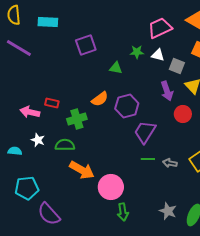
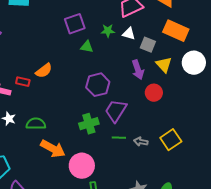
purple square: (86, 45) -> (75, 24), moved
orange semicircle: (100, 99) -> (44, 71), moved
green cross: (77, 119) -> (89, 124), moved

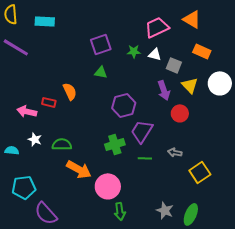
orange rectangle: (176, 31) -> (202, 51), size x0.7
green triangle: (87, 47) -> (101, 72), moved
orange semicircle: (44, 71) -> (70, 91), turned -78
yellow square: (171, 140) -> (200, 172), moved
gray arrow: (141, 142) -> (175, 152), moved

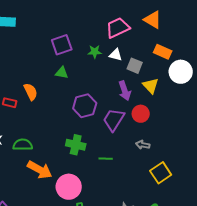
white circle: (220, 83) -> (181, 72), moved
purple trapezoid: (142, 131) -> (114, 120), moved
green cross: (115, 144) -> (76, 145), turned 30
gray arrow: (175, 152) -> (143, 145), moved

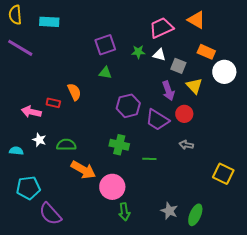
purple trapezoid: (114, 120) -> (157, 120), turned -90
yellow square: (161, 173) -> (223, 174), moved, turned -30

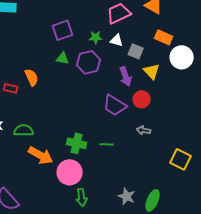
purple hexagon: (128, 106) -> (89, 62), moved
green cross: (119, 145) -> (77, 143), moved

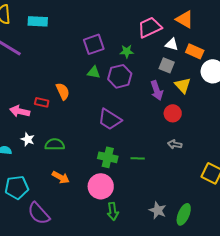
white triangle: (117, 40) -> (172, 44), moved
purple trapezoid: (115, 105) -> (110, 119), moved
orange arrow: (41, 155) -> (61, 177), moved, size x0.7

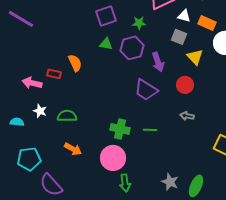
purple arrow: (157, 90) -> (158, 62), moved
purple trapezoid: (110, 119) -> (146, 90), moved

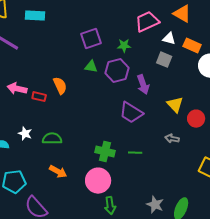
yellow triangle: (195, 57) -> (175, 105), moved
pink arrow: (32, 83) -> (17, 89), moved
red circle: (185, 85) -> (196, 119), moved

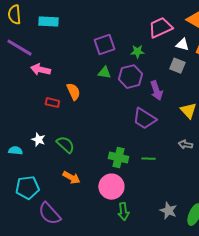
pink arrow: (17, 89) -> (40, 70), moved
green semicircle: (52, 139) -> (65, 145), turned 42

